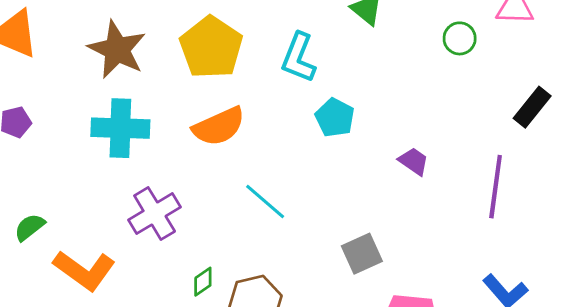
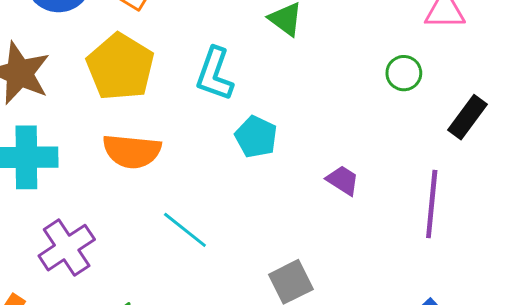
green circle: (460, 38) -> (404, 73), moved
orange semicircle: (219, 126) -> (132, 151), turned 32

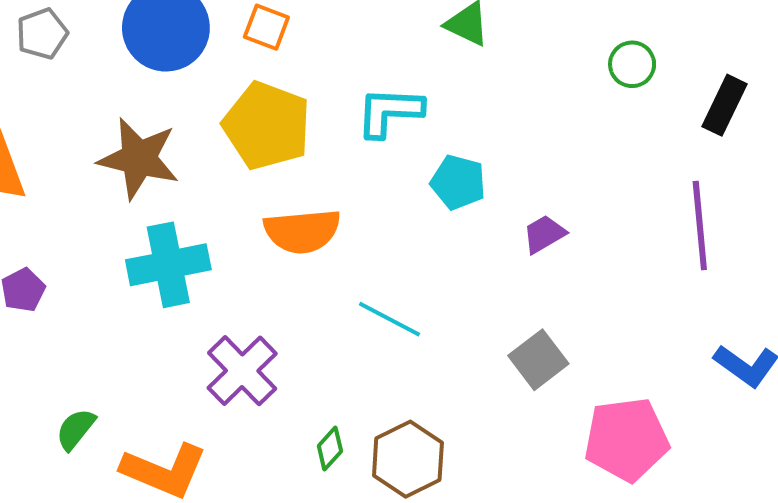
cyan L-shape: (215, 74) -> (389, 112), turned 84
purple trapezoid: (343, 180) -> (544, 234), moved, turned -52

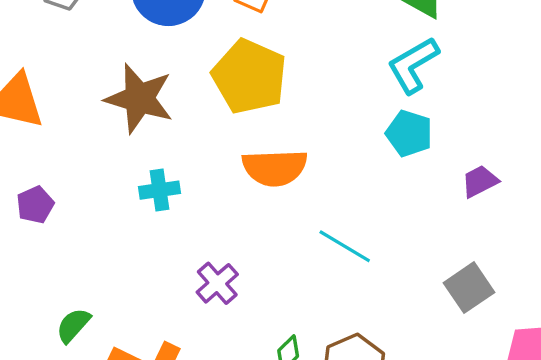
cyan L-shape: (389, 112) -> (413, 65), moved, turned -36
cyan cross: (168, 265) -> (160, 190), size x0.6
purple cross: (242, 371) -> (217, 283), size x0.7

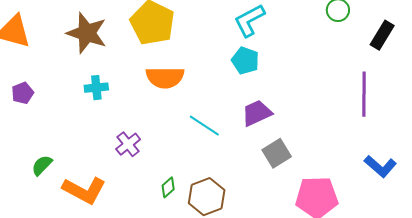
purple trapezoid: (480, 181) -> (257, 113), moved, size x1.4

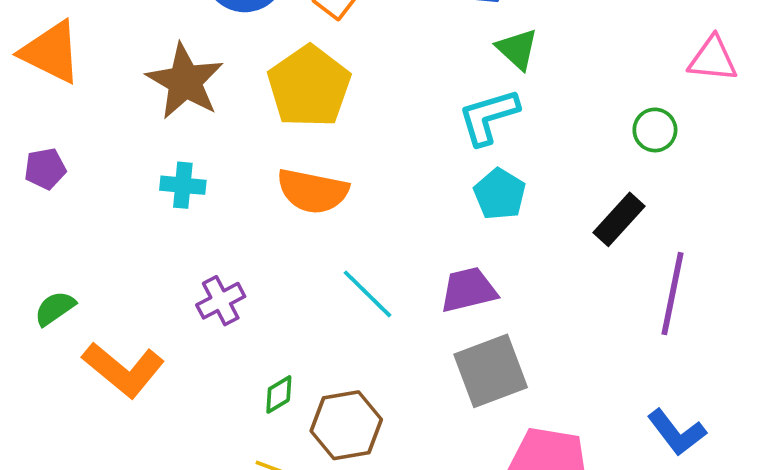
black rectangle: (382, 35) -> (619, 219), moved
cyan pentagon: (245, 61) -> (500, 194), moved
gray square: (277, 153) -> (491, 371), size x1.4

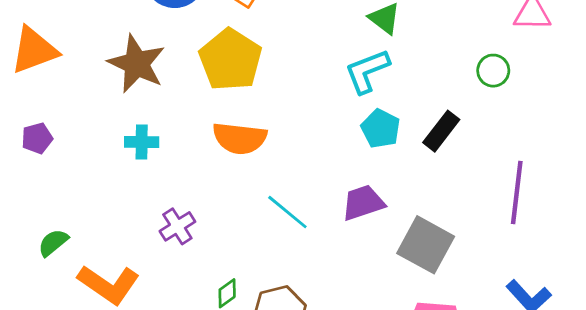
orange triangle: (51, 52) -> (34, 50), turned -42
black rectangle: (619, 219) -> (441, 131), moved
gray square: (491, 371) -> (426, 245), moved, turned -36

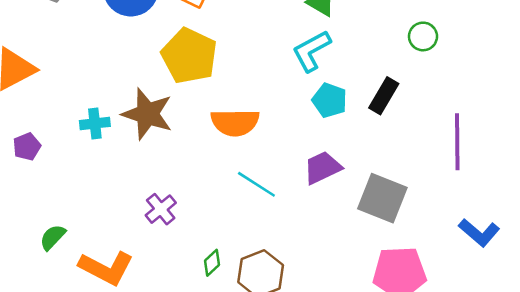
brown star: (137, 64) -> (147, 114), moved
orange semicircle: (240, 138) -> (235, 122), moved
cyan cross: (142, 142) -> (95, 123), moved

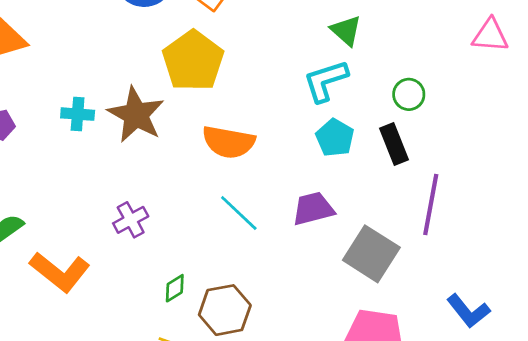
green circle: (423, 36) -> (409, 94), moved
black rectangle: (384, 96) -> (394, 144), turned -63
purple line: (457, 142) -> (431, 204), moved

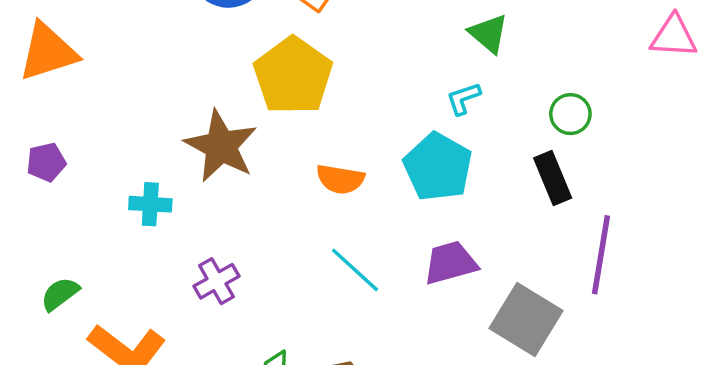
cyan L-shape: (326, 81) -> (463, 98), size x0.6
cyan cross: (78, 114) -> (150, 204), moved
cyan pentagon: (335, 138) -> (438, 167), moved, size x1.4
orange semicircle: (229, 142) -> (340, 179), size x0.7

